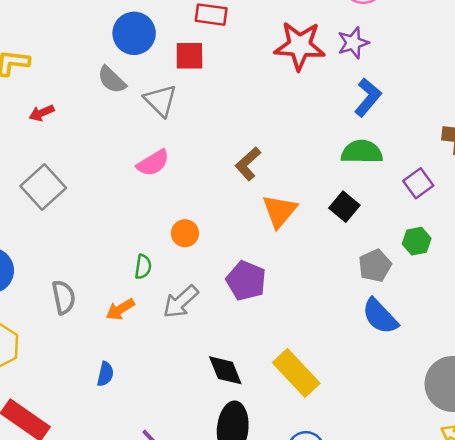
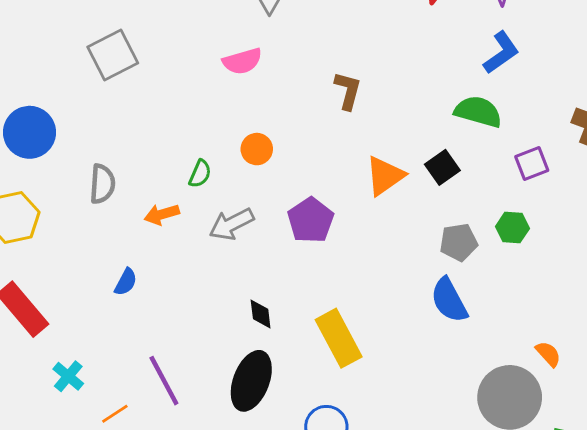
brown L-shape: (248, 164) -> (348, 91), turned 132
orange triangle: (280, 211) -> (385, 176), moved
black diamond: (225, 370) -> (261, 314), size x0.7

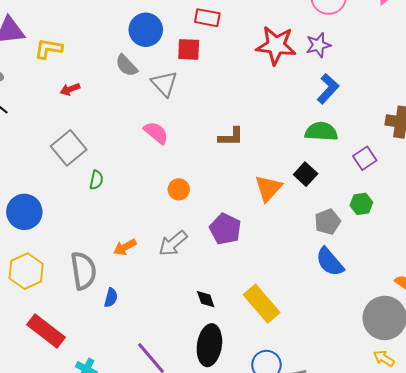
pink semicircle: (242, 61) -> (156, 133), turned -112
brown L-shape: (348, 91) -> (231, 137), turned 88
green semicircle: (200, 174) -> (96, 180), moved
gray semicircle: (102, 184) -> (83, 271), moved, size x1.4

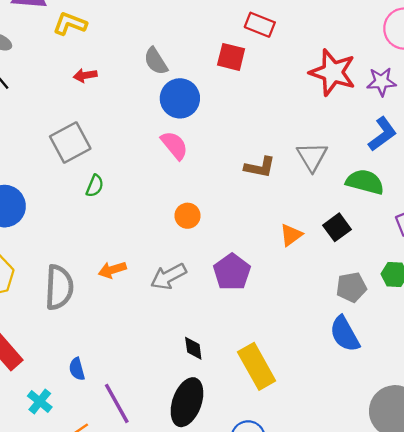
blue circle: (146, 30) -> (180, 98), moved
gray triangle: (164, 84) -> (312, 157), moved
orange triangle: (268, 188) -> (291, 235), size x0.7
blue semicircle: (111, 298) -> (77, 369), moved, turned 138

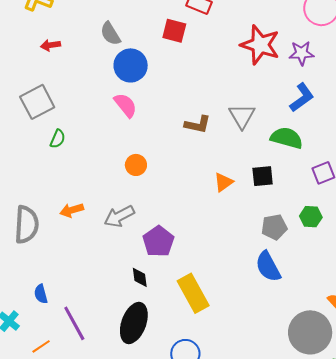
black square: (337, 227) -> (263, 176), turned 30
purple pentagon: (232, 272) -> (158, 241), moved

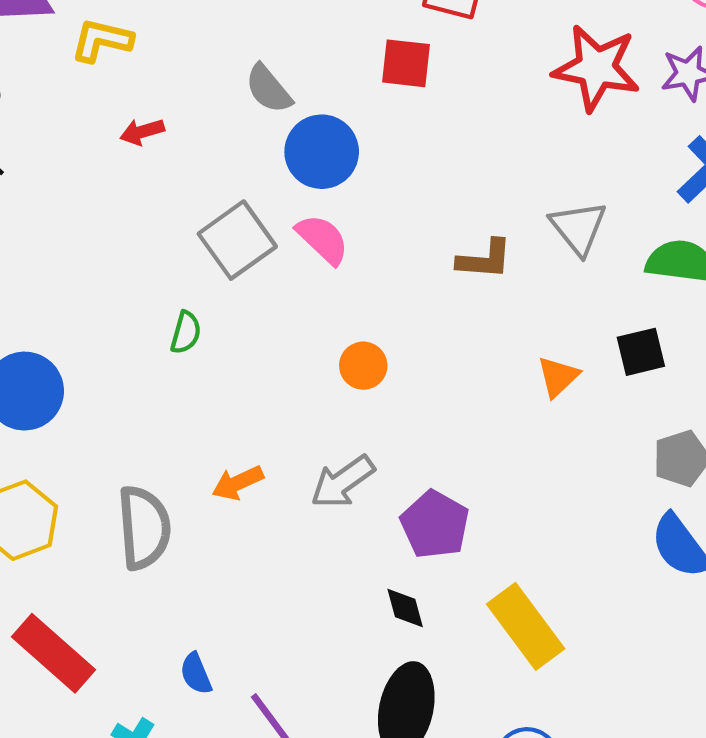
gray square: (37, 102) -> (237, 240), moved

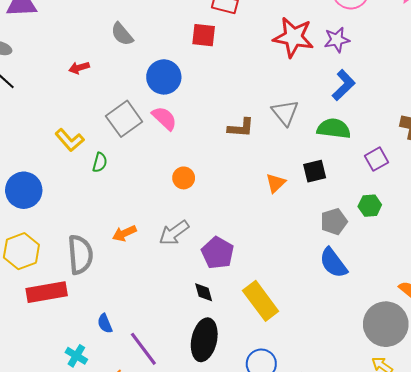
yellow L-shape: (102, 40) -> (70, 140), moved, turned -144
gray semicircle: (269, 89) -> (122, 34), moved
red rectangle: (53, 653) -> (47, 292), moved, turned -51

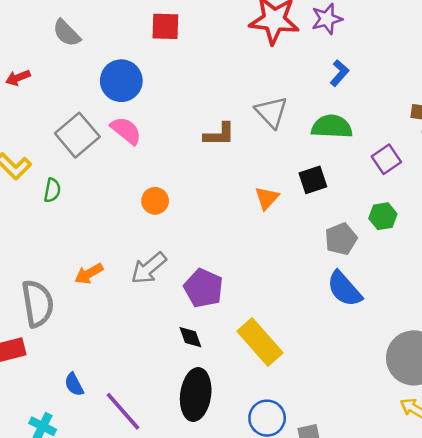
blue L-shape: (344, 85) -> (339, 73), size x0.7

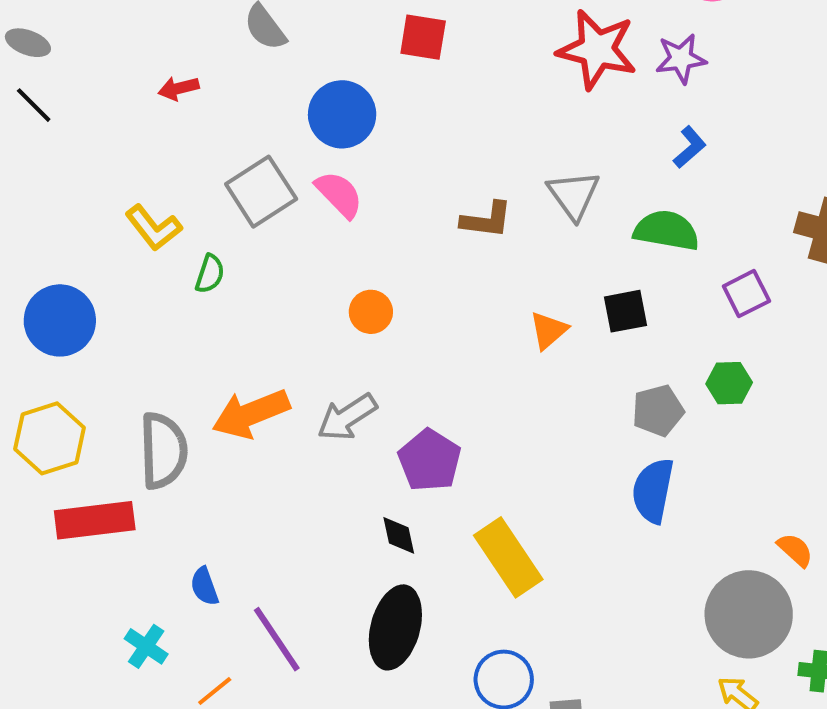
orange arrow: (89, 274) -> (251, 414), size x1.6
blue semicircle: (344, 289) -> (653, 491), turned 45

